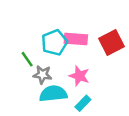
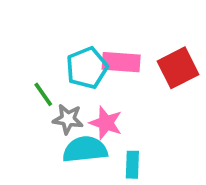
pink star: (79, 76) -> (106, 123), moved
cyan rectangle: (83, 103) -> (132, 165), turned -42

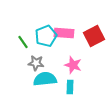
green line: (43, 94) -> (23, 42), moved
pink star: (106, 123) -> (73, 65), moved

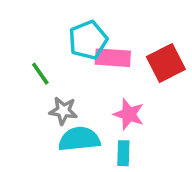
cyan pentagon: (46, 36) -> (88, 40), moved

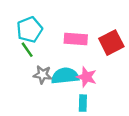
cyan pentagon: (88, 40) -> (30, 30), moved
cyan semicircle: (79, 139) -> (65, 76), moved

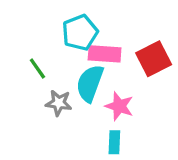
cyan pentagon: (30, 30) -> (80, 33), moved
cyan semicircle: (65, 76) -> (90, 83), moved, turned -64

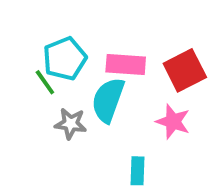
cyan pentagon: (80, 33) -> (65, 59), moved
pink star: (119, 106) -> (173, 122), moved

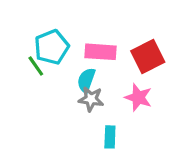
cyan semicircle: (108, 100) -> (86, 80), size x0.7
gray star: (71, 124) -> (91, 99), moved

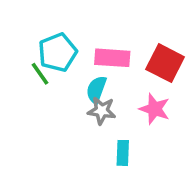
red square: (148, 57) -> (165, 63), turned -36

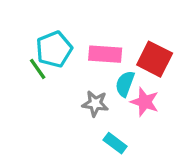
cyan semicircle: (96, 90) -> (125, 84), moved
cyan rectangle: (123, 153) -> (115, 143), turned -55

